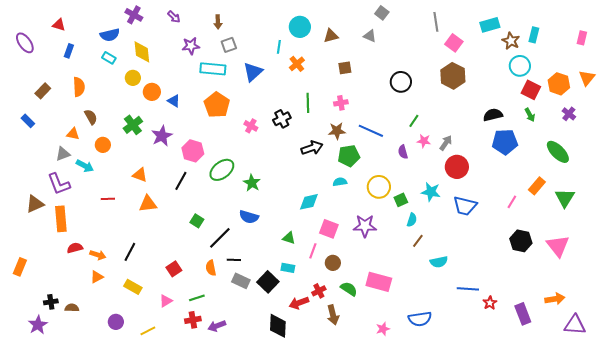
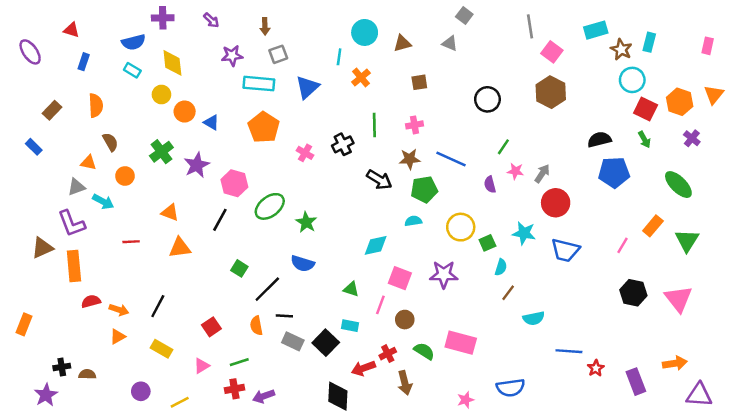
purple cross: (134, 15) -> (163, 18), turned -30
black arrow: (312, 148) -> (379, 180), turned 50

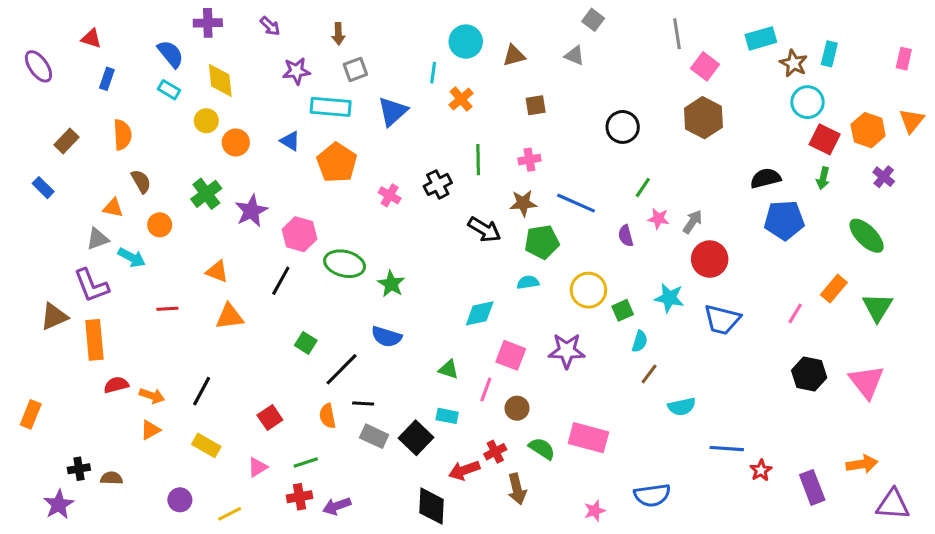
blue semicircle: (133, 42) -> (171, 54), turned -115
blue triangle: (211, 122) -> (290, 141), moved
green arrow: (644, 140) -> (823, 178), turned 42
green ellipse: (270, 206) -> (345, 264), turned 52

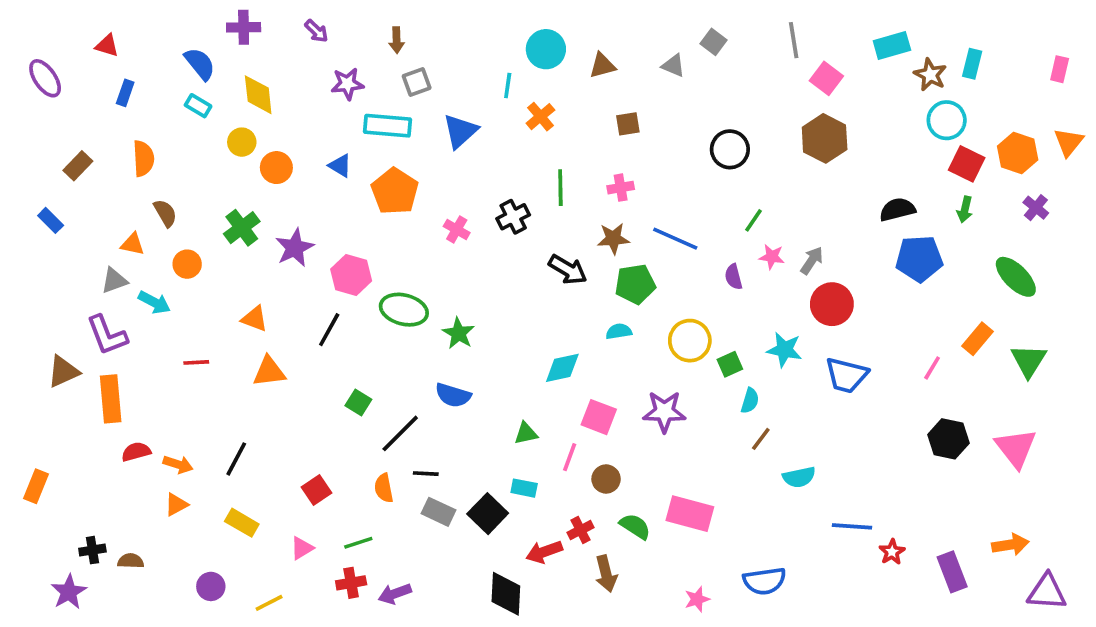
gray square: (593, 20) -> (713, 42), moved
green triangle: (449, 369) -> (526, 433), turned -30

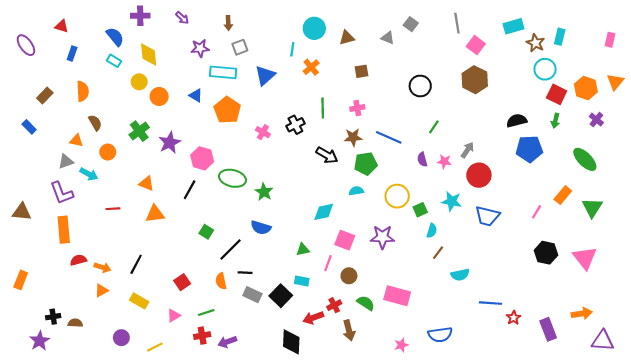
pink star: (772, 257) -> (444, 161), moved
brown triangle: (63, 372) -> (22, 212), moved, turned 30

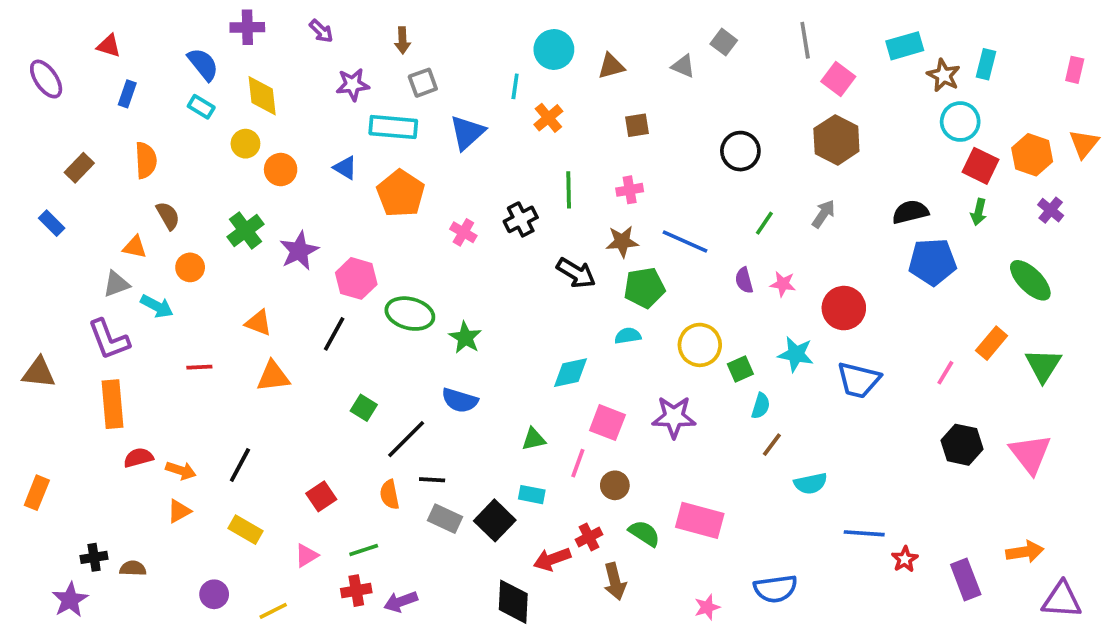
gray arrow: (467, 150) -> (824, 214), moved

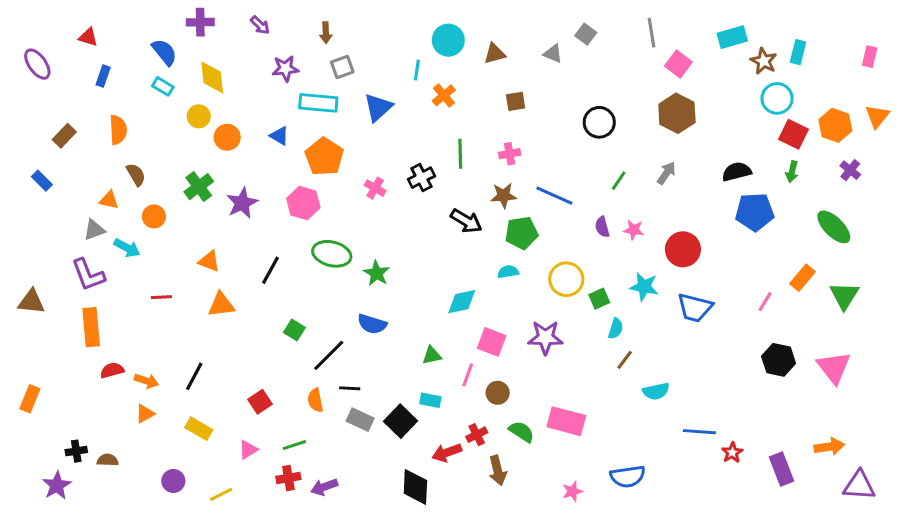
pink hexagon: (356, 278) -> (303, 203), moved

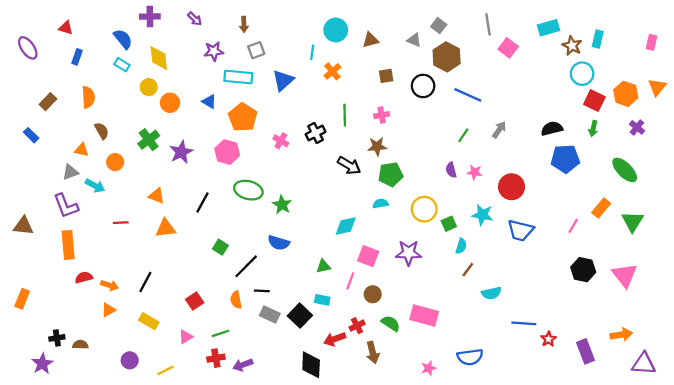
brown hexagon: (677, 113) -> (447, 57), moved
black circle: (599, 122) -> (423, 86), moved
blue line: (554, 196) -> (468, 95), moved

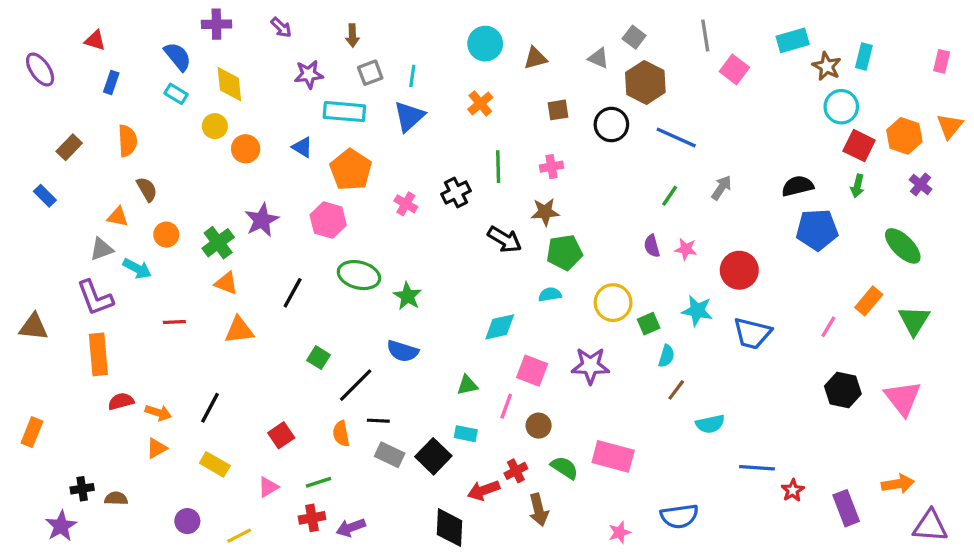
cyan line: (312, 52) -> (412, 76), moved
green cross: (149, 140) -> (218, 243), moved

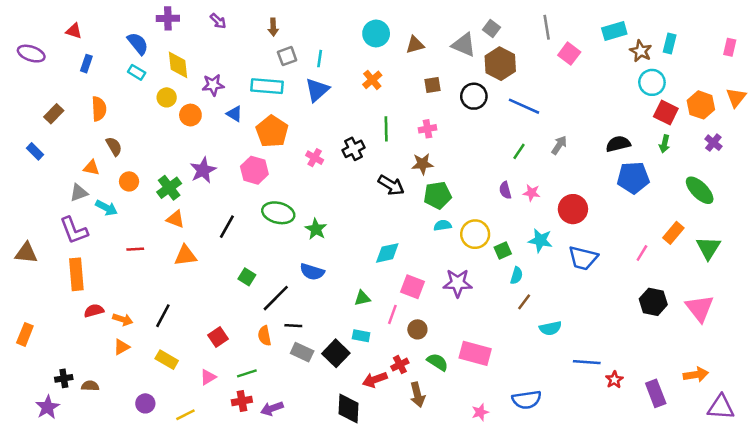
gray triangle: (598, 58) -> (464, 45), size x1.5
purple ellipse: (40, 69) -> (31, 54), turned -36
purple star: (309, 74) -> (213, 85), moved
cyan semicircle: (550, 294) -> (443, 225), moved

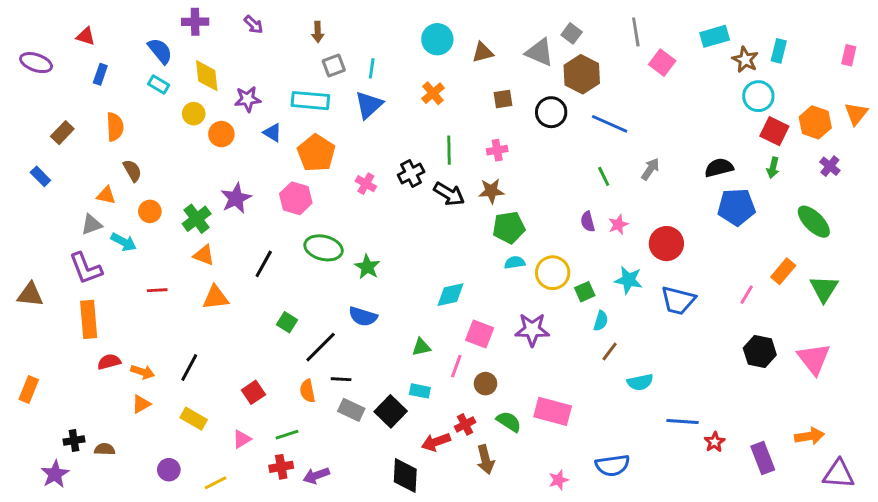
green line: (519, 151) -> (604, 176), turned -60
black arrow: (391, 185) -> (449, 194), moved
pink star: (532, 193) -> (618, 225), turned -30

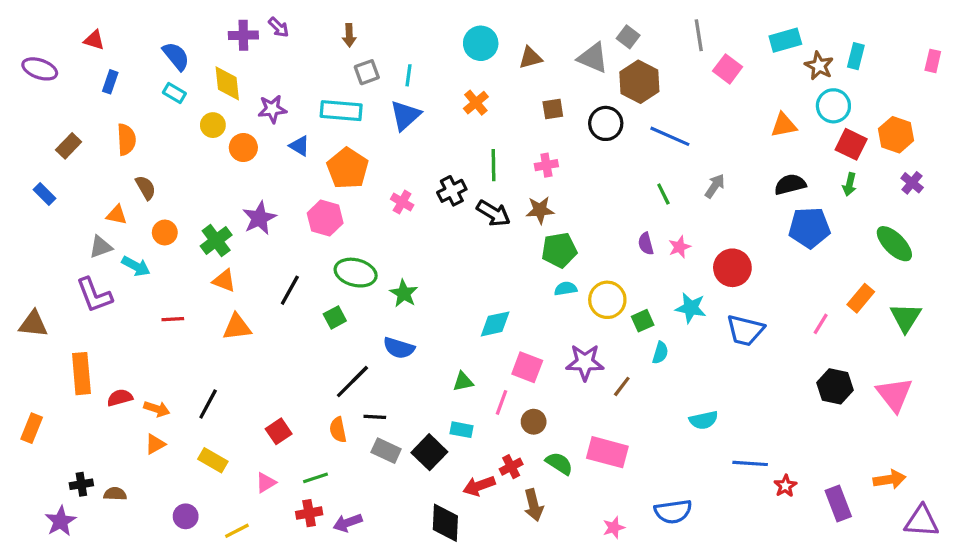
purple cross: (195, 22) -> (243, 35), moved
orange triangle: (856, 114) -> (784, 125), moved, turned 40
orange rectangle: (89, 319) -> (81, 374), moved
green square: (287, 322) -> (335, 317), moved, turned 30
brown line: (610, 351) -> (622, 386), moved

